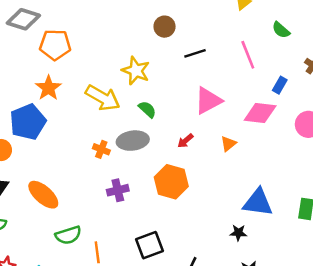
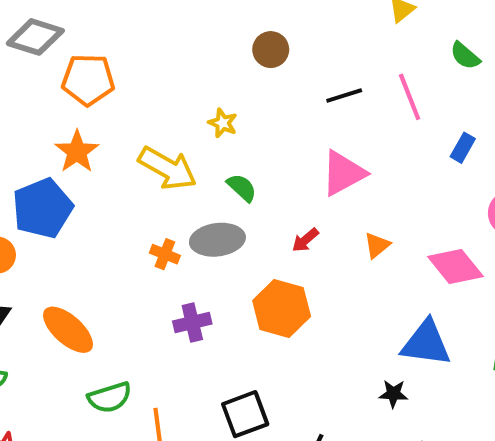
black line: (195, 53) -> (344, 96), moved
yellow star: (136, 71) -> (223, 123), size x0.6
pink diamond: (260, 113) -> (455, 267), moved, turned 44

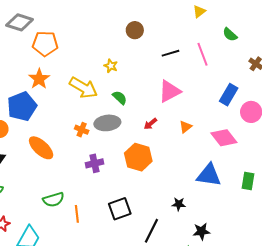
blue rectangle: (463, 148) -> (229, 95), moved, size x1.5
orange ellipse: (68, 330) -> (41, 148), moved
black star: (393, 394) -> (179, 204), moved

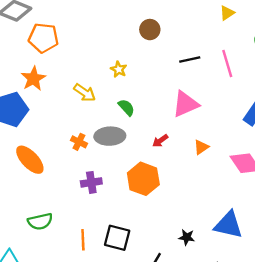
yellow arrow: (83, 88) -> (85, 93), size x0.7
blue triangle: (209, 175) -> (228, 225), moved
black square: (120, 209) -> (117, 238), turned 30
orange line: (77, 214) -> (83, 240), moved

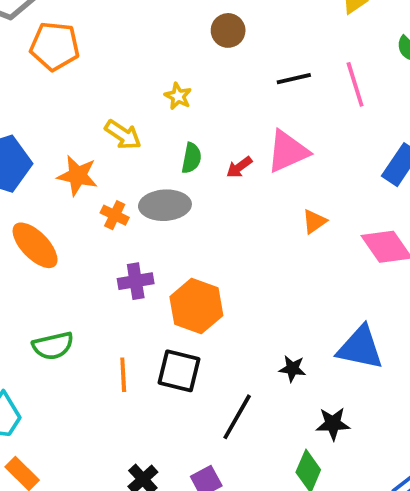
orange star: (33, 79) -> (78, 176), moved, turned -30
green semicircle: (126, 107) -> (191, 158), turned 54
red arrow: (160, 141) -> (239, 167), moved
orange hexagon: (143, 179) -> (196, 306), moved

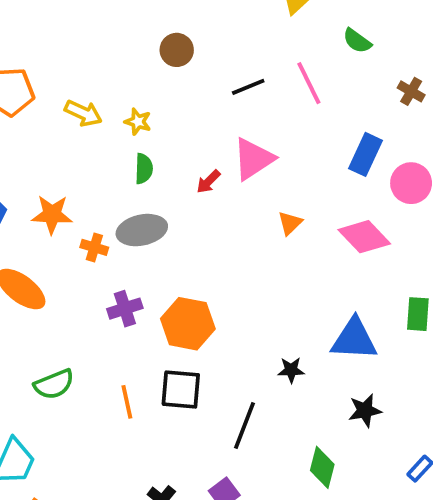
yellow arrow: (123, 135) -> (83, 113), moved
green semicircle: (191, 158) -> (144, 169), moved
black star: (333, 424) -> (365, 410), moved

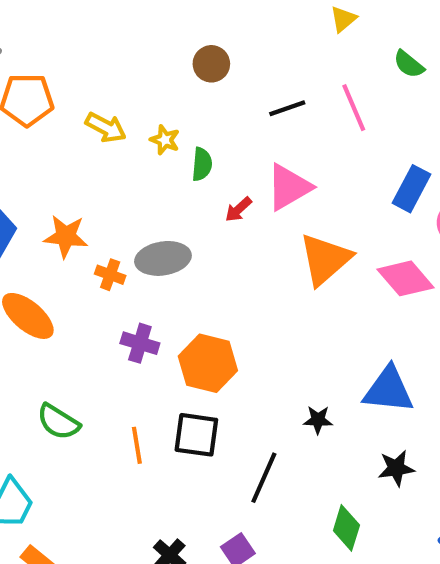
green semicircle: (144, 169) -> (202, 164), moved
orange triangle: (290, 223) -> (325, 259), size x2.0
purple cross: (125, 309) -> (140, 343), turned 32
green semicircle: (54, 384) -> (58, 422), turned 51

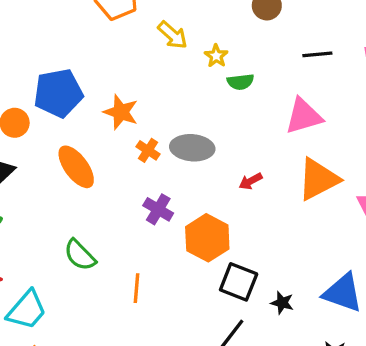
green semicircle: (202, 164) -> (240, 82), turned 65
red arrow: (238, 209) -> (251, 181), moved
black square: (196, 435) -> (239, 282), moved

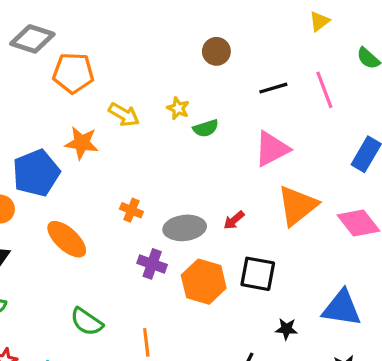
yellow arrow: (173, 35) -> (124, 115), moved
orange star: (121, 112) -> (82, 143), moved
gray ellipse: (192, 148) -> (185, 228), moved
black square: (239, 282) -> (258, 274), moved

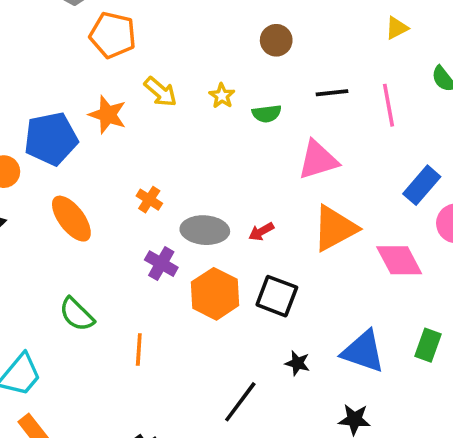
green semicircle: (206, 128) -> (267, 114), moved

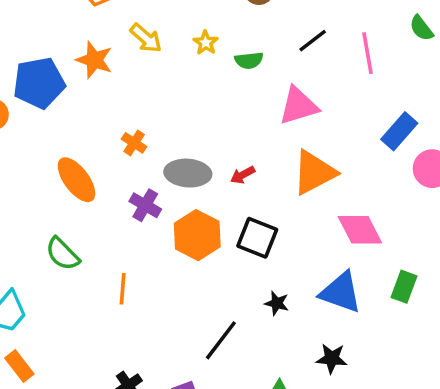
black line: (332, 93) -> (313, 41), turned -32
orange ellipse: (71, 219) -> (76, 180), moved
pink diamond: (399, 260) -> (360, 230), moved

